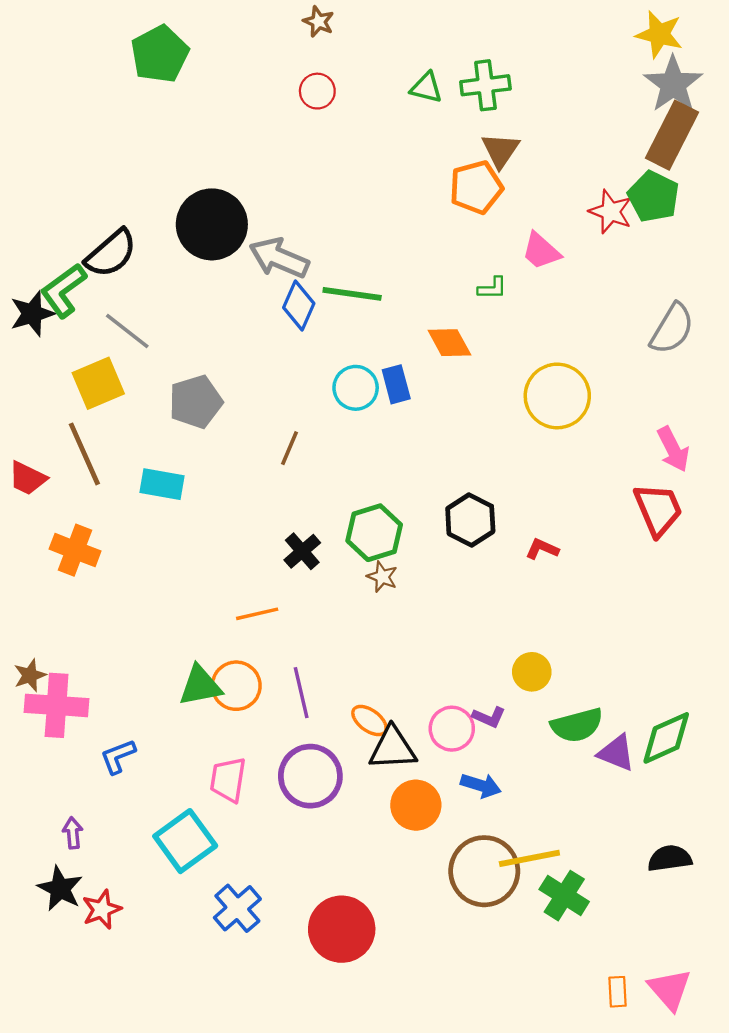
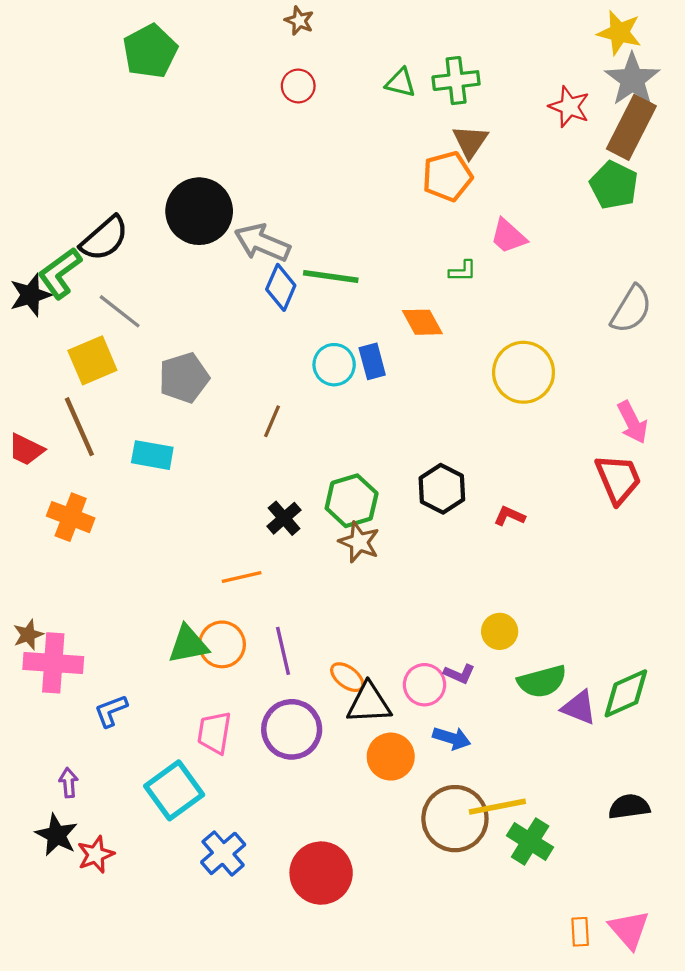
red star: (611, 212) -> (569, 107), moved
brown star: (382, 577) -> (359, 542), size x1.4

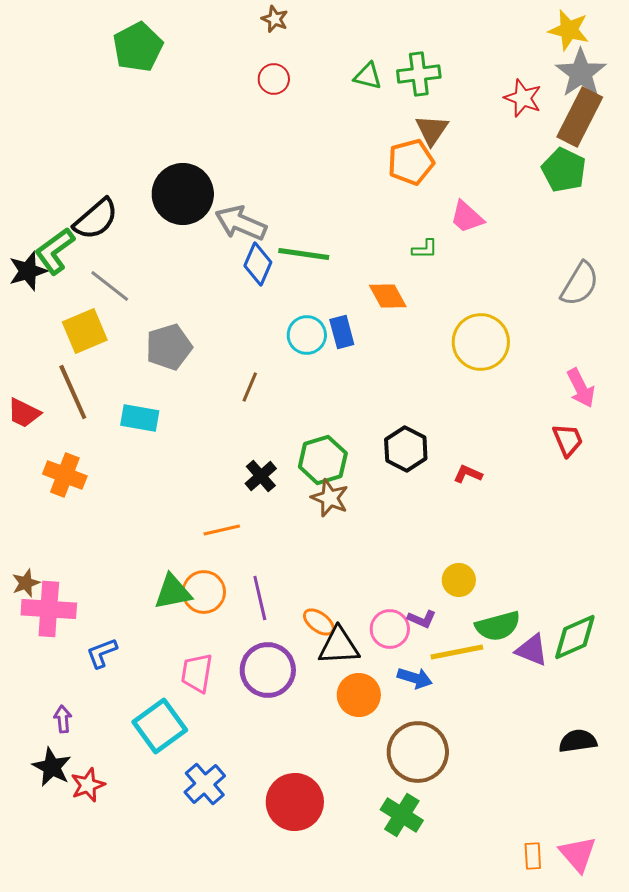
red trapezoid: (618, 479) -> (568, 440), size x0.7
yellow line: (497, 807) -> (457, 652), moved
green cross: (530, 841) -> (402, 815), moved

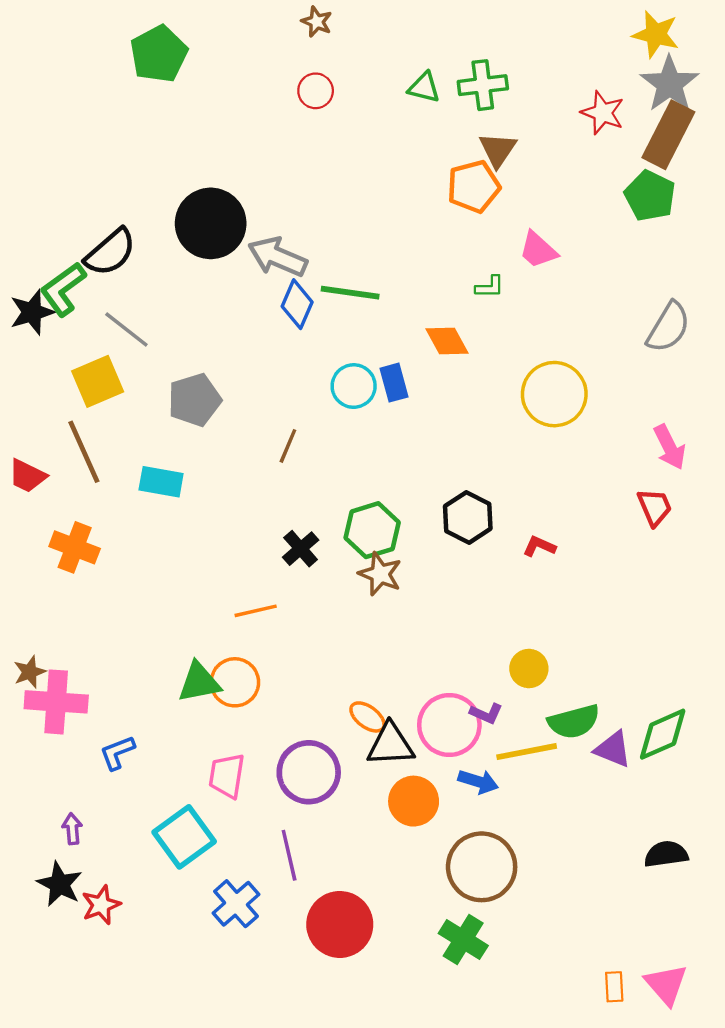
purple line: (260, 598) -> (289, 855), moved
pink circle: (390, 629) -> (449, 725), size x1.4

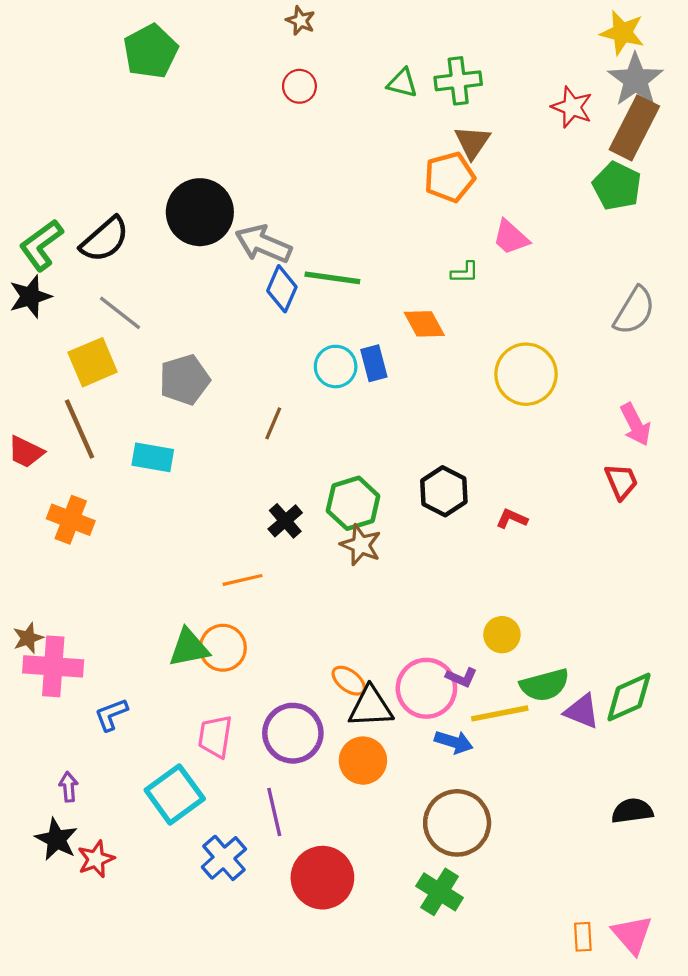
green L-shape: (63, 289) -> (41, 245), moved
orange circle: (414, 801) -> (363, 761), moved

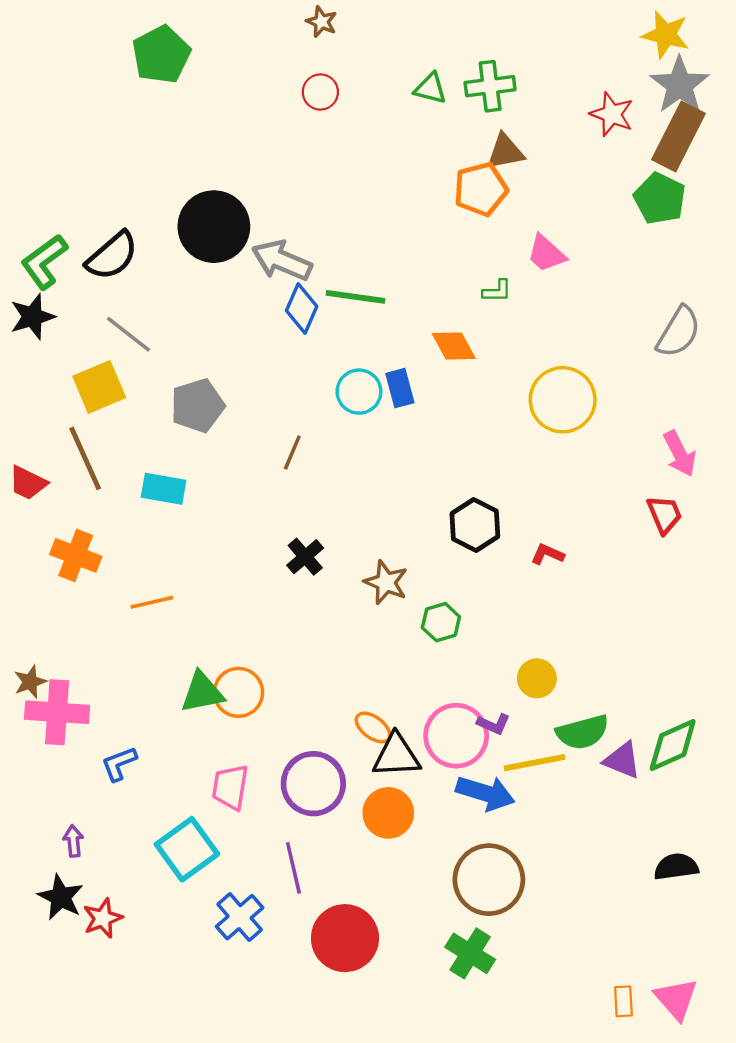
brown triangle: (472, 142) -> (505, 152), turned 45
green hexagon: (353, 503) -> (441, 622), moved, size x0.7
orange line: (243, 580) -> (152, 602), moved
blue arrow: (454, 742) -> (485, 793), size x1.4

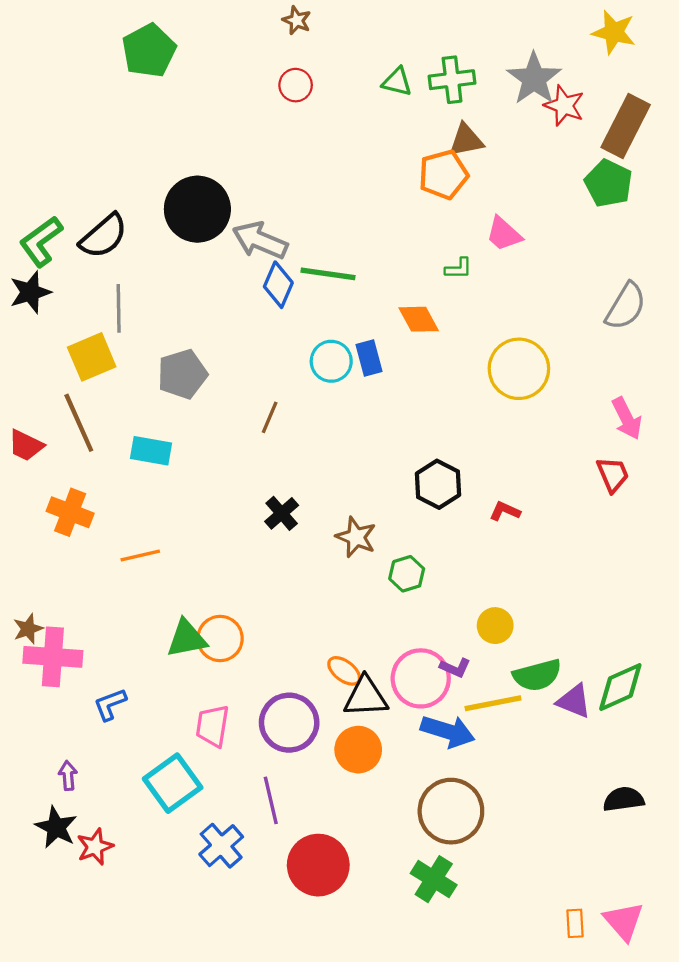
gray star: (680, 85) -> (534, 79), moved
gray line: (128, 334) -> (119, 308), turned 51

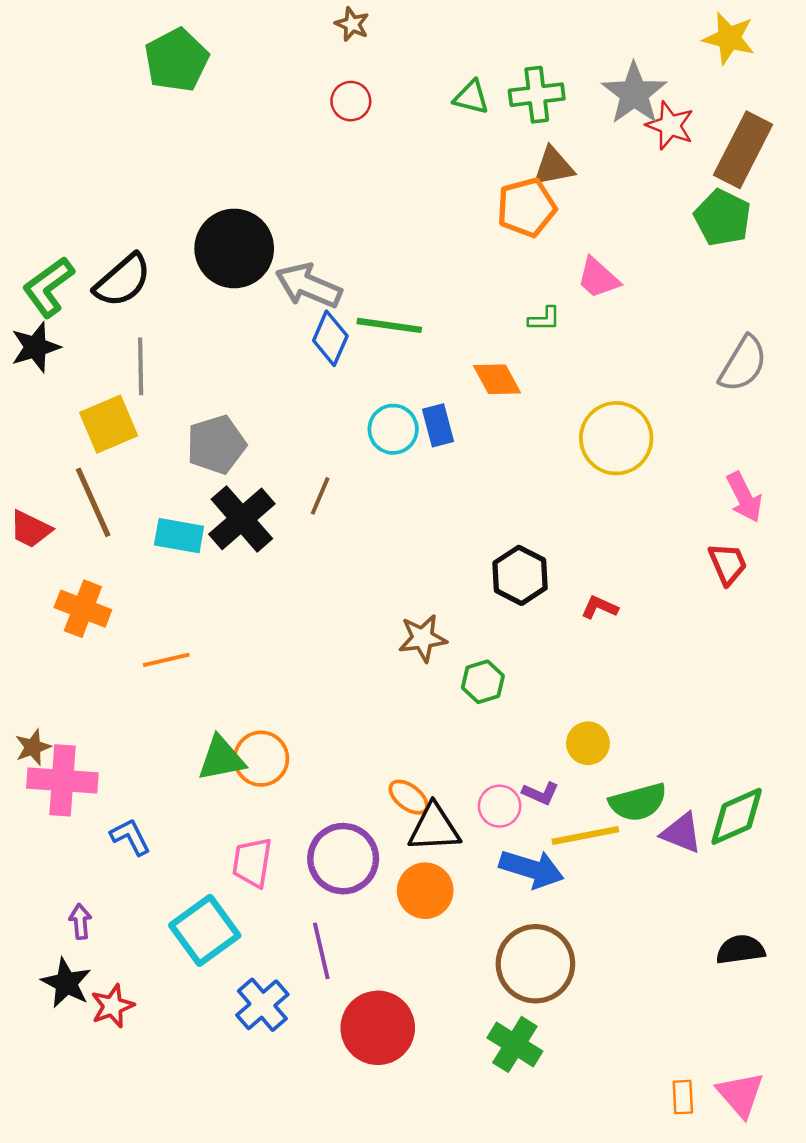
black cross: (282, 513) -> (242, 519), moved, size x1.6
brown star: (356, 537) -> (423, 638), turned -30
pink circle: (421, 678) -> (500, 806), size x0.6
blue L-shape: (110, 704) -> (130, 837), turned 84

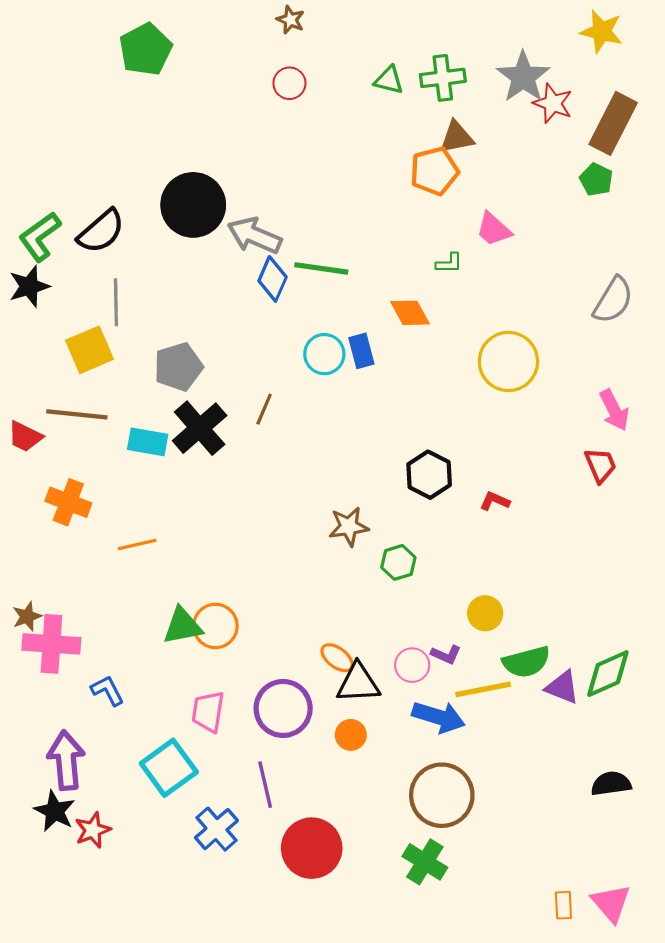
green pentagon: (723, 218) -> (596, 180), size x0.7
brown line: (93, 502) -> (77, 414), turned -60
orange circle: (425, 891) -> (351, 735), size x0.7
purple arrow: (80, 921) -> (66, 760), size x2.0

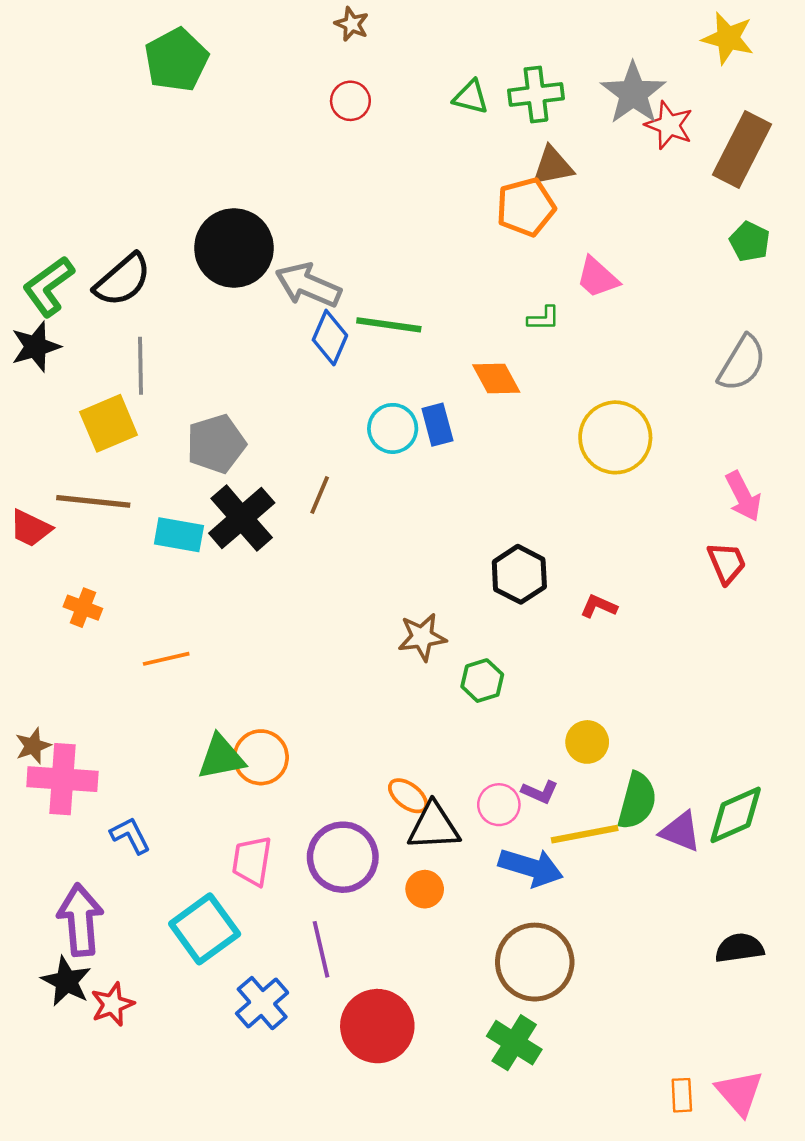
green pentagon: (596, 180) -> (750, 242), moved
orange cross: (68, 502) -> (83, 608), size x0.7
green semicircle: (526, 662) -> (637, 801), turned -60

